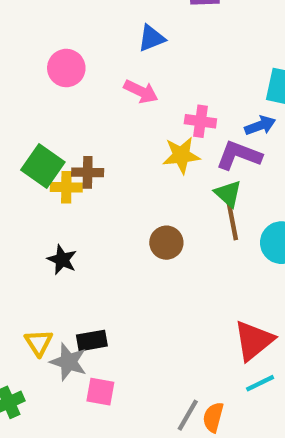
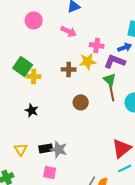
brown cross: (88, 172) -> (69, 69), moved
gray star: (68, 362) -> (59, 149), moved

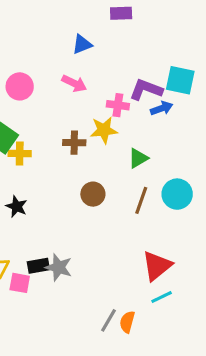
pink circle: (34, 20) -> (20, 86), moved
purple L-shape: (115, 61) -> (146, 90), moved
green triangle: (110, 79) -> (138, 158), turned 48
brown line: (112, 92) -> (141, 200), moved, turned 30
pink square: (50, 172) -> (20, 283), moved

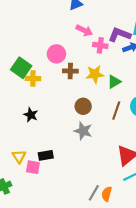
pink arrow: (74, 83) -> (84, 30), moved
pink circle: (20, 86) -> (56, 54), moved
yellow star: (104, 130) -> (95, 74), moved
gray star: (59, 267) -> (83, 131), moved

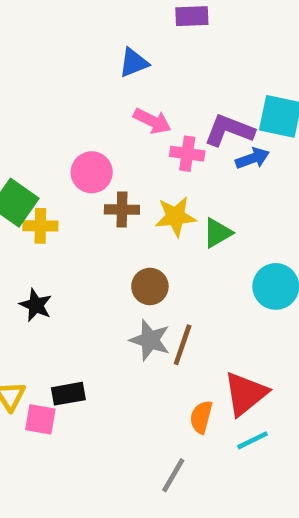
brown line: (116, 111) -> (183, 345), moved
orange semicircle: (107, 194) -> (201, 417), moved

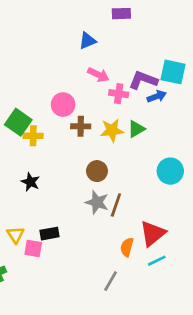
green triangle: (218, 233) -> (136, 129), moved

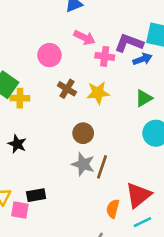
pink circle: (63, 105) -> (49, 55), moved
brown cross: (81, 126) -> (67, 89), turned 30
green triangle: (136, 129) -> (144, 98), moved

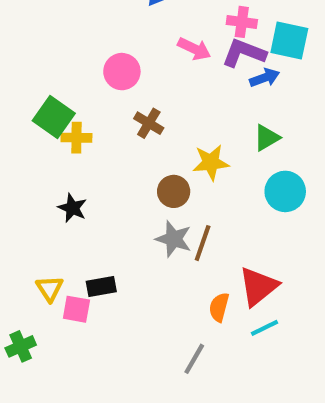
pink arrow: (85, 38) -> (194, 49), moved
pink cross: (105, 56) -> (242, 22), moved
yellow star: (98, 93) -> (211, 162), moved

